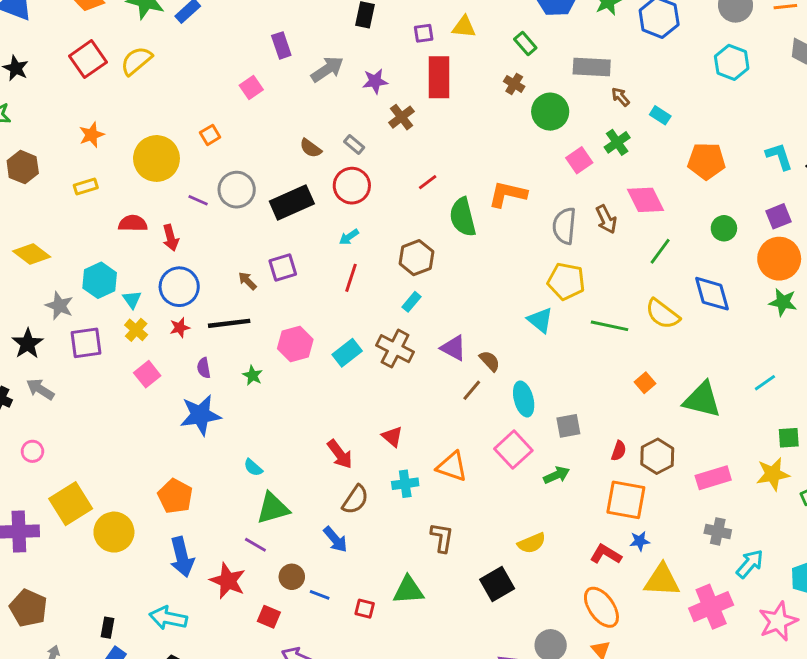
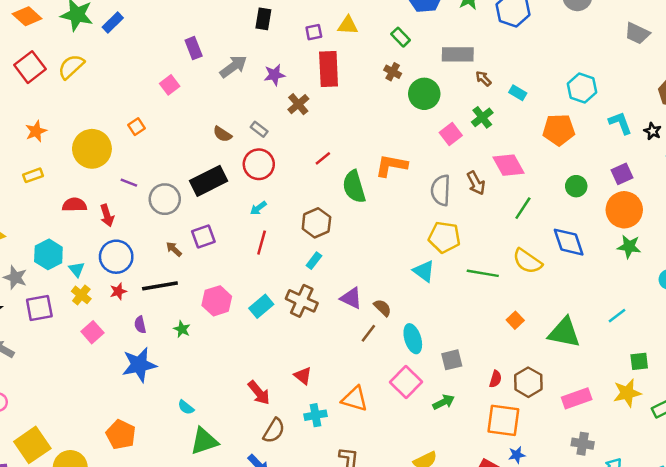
cyan hexagon: (732, 62) -> (582, 88), moved
gray circle: (237, 190) -> (165, 199), moved

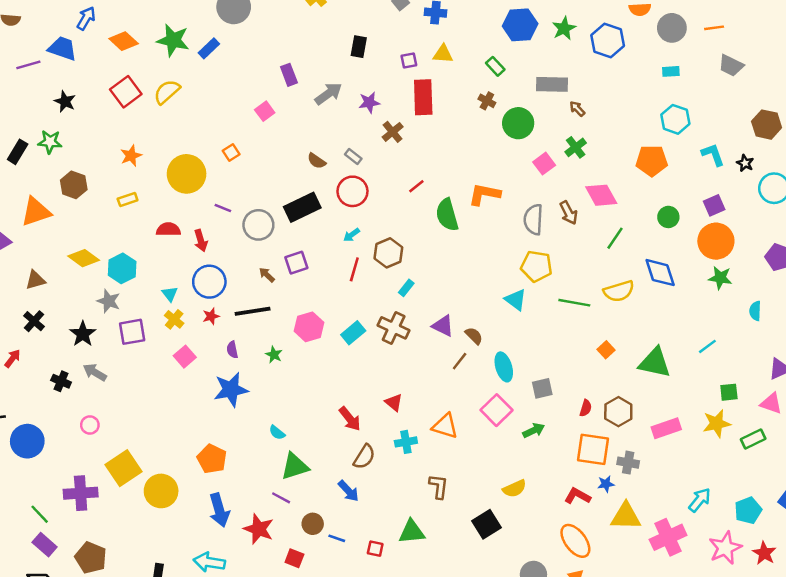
cyan rectangle: (518, 93) -> (671, 71), moved, turned -35
brown hexagon: (316, 223) -> (388, 253), moved
cyan hexagon: (48, 254) -> (122, 268), moved
yellow semicircle: (527, 261) -> (619, 291), turned -52
gray cross: (583, 444) -> (628, 463), moved

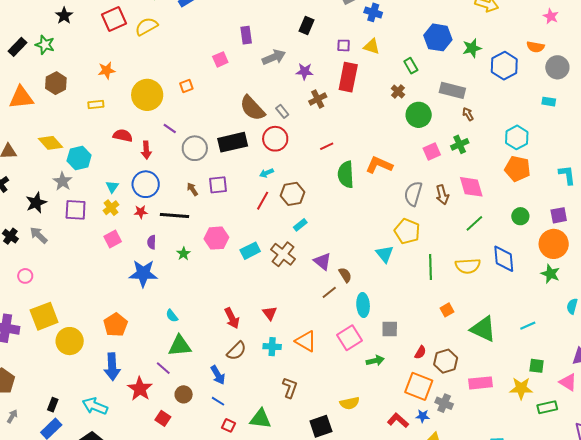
cyan hexagon: (675, 119) -> (517, 137), moved
brown semicircle: (317, 161) -> (252, 108), size x1.8
green line: (574, 303) -> (430, 267), turned 65
blue line: (337, 538) -> (218, 401), moved

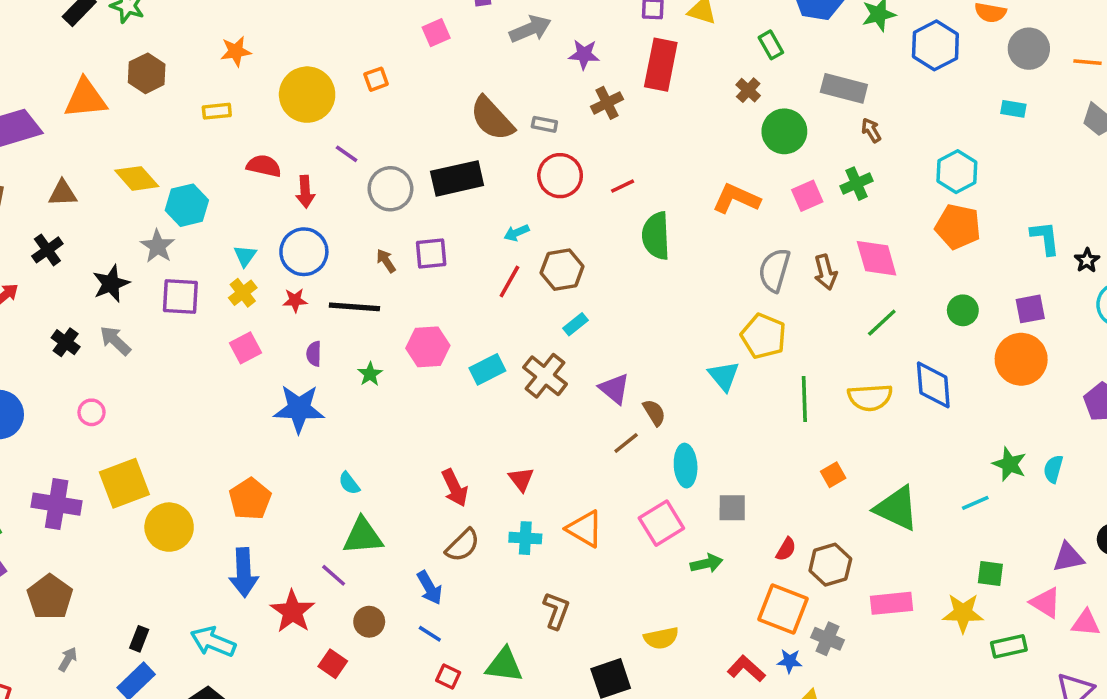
gray rectangle: (282, 111) -> (544, 124), turned -40
red circle: (275, 139) -> (560, 176), moved
orange L-shape: (379, 165) -> (736, 199), moved
green star: (550, 274) -> (1010, 464), moved

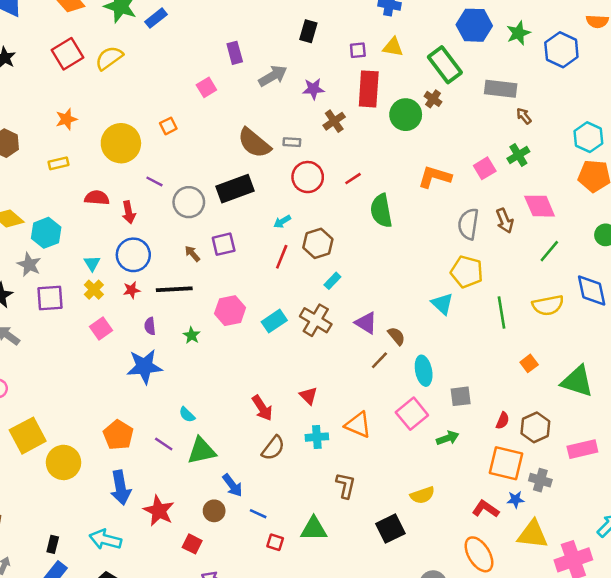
green rectangle: (771, 45) -> (445, 65), size x1.8
green circle: (784, 131) -> (406, 115), moved
purple line: (334, 575) -> (164, 444), moved
blue arrow: (430, 588) -> (232, 485), moved

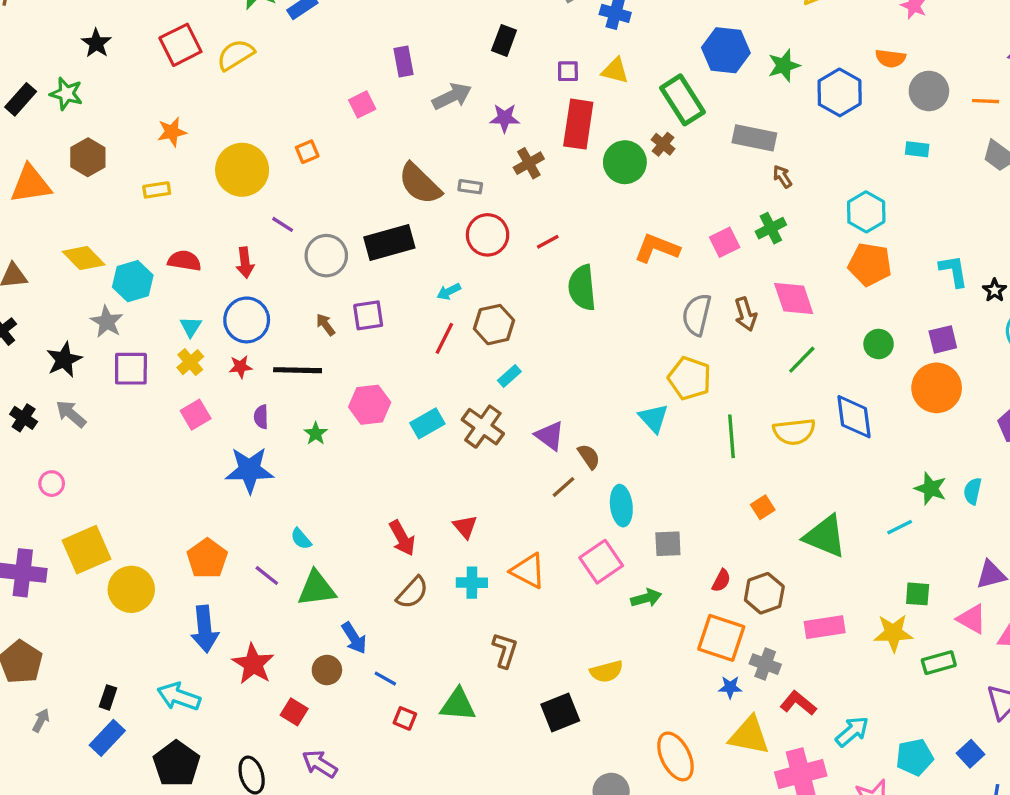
red semicircle: (97, 198) -> (184, 261), moved
red L-shape: (486, 509) -> (798, 703), moved

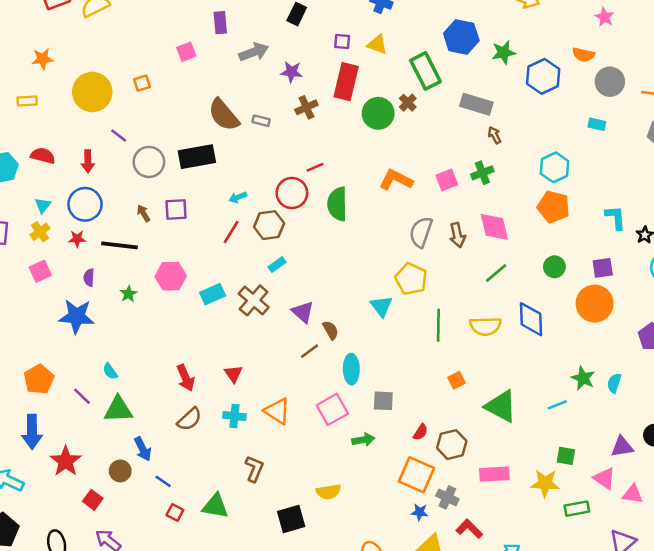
red circle: (488, 235) -> (292, 193), moved

